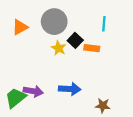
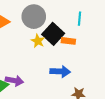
black square: (75, 40) -> (53, 34), size x1.5
blue arrow: (70, 89) -> (60, 71), moved

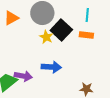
orange rectangle: (68, 41) -> (86, 35), moved
blue arrow: (60, 71) -> (51, 67), moved

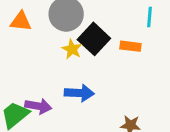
cyan line: (87, 15) -> (149, 17), moved
orange triangle: (11, 18) -> (21, 21), turned 35

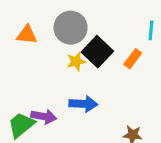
orange rectangle: (130, 46) -> (133, 59), turned -60
yellow star: (72, 49) -> (76, 62), turned 30

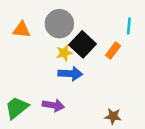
blue arrow: (83, 104) -> (70, 74), moved
purple arrow: (44, 117) -> (53, 105), moved

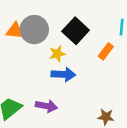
gray circle: (59, 24) -> (34, 30), moved
black square: (83, 44) -> (76, 31), moved

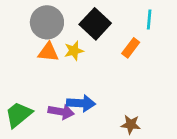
orange triangle: (15, 31) -> (48, 52), moved
blue arrow: (63, 74) -> (81, 103), moved

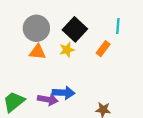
yellow star: (74, 51) -> (67, 50), moved

